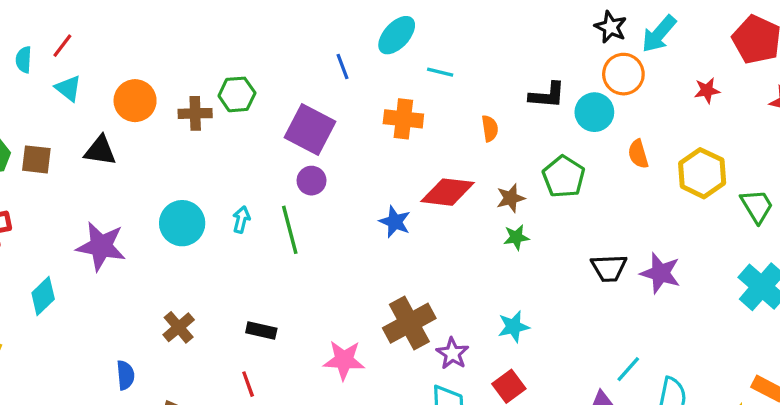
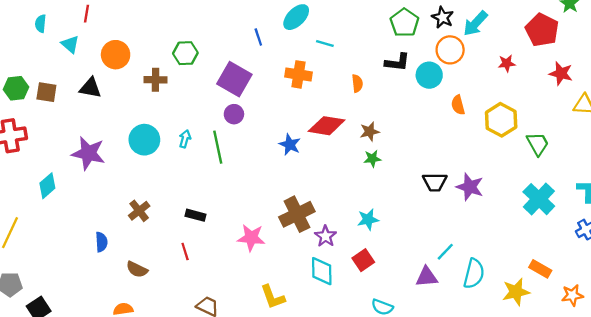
red line: (62, 46) -> (87, 14), moved, turned -30
brown cross: (195, 113) -> (156, 80), moved
green pentagon: (564, 177) -> (404, 23), moved

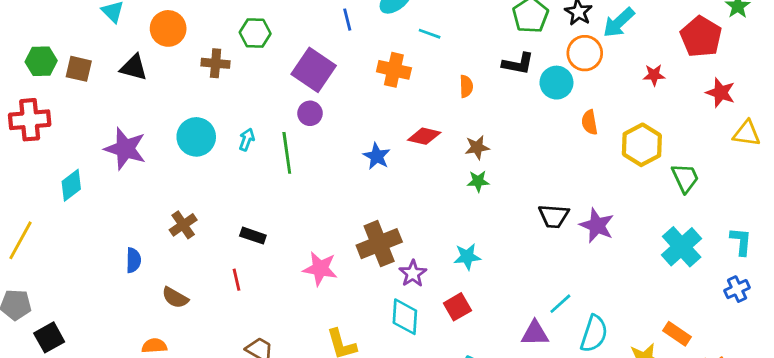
red diamond: (327, 126) -> (424, 136), size x0.7

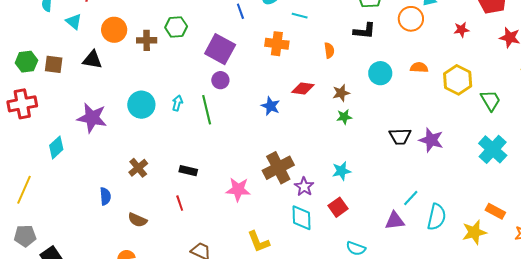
brown cross: (216, 63) -> (147, 40), moved
cyan circle: (556, 83) -> (380, 73), moved
orange semicircle: (590, 122) -> (419, 67), turned 108

